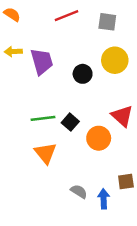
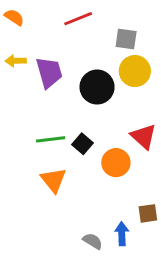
gray square: (107, 22) -> (126, 39), moved
black circle: (83, 74) -> (97, 87), size x1.5
gray semicircle: (79, 191) -> (93, 241), moved

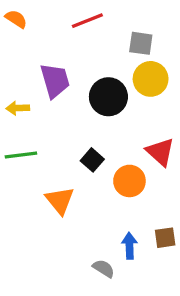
yellow arrow: (16, 61) -> (18, 108), moved
green line: (51, 139) -> (21, 155), moved
blue arrow: (122, 234) -> (129, 246), moved

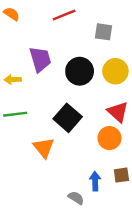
yellow circle: (151, 79) -> (115, 71), moved
black square: (92, 160) -> (68, 118), size x1.6
orange circle: (129, 181) -> (109, 138), moved

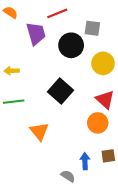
purple trapezoid: (40, 59) -> (36, 34), moved
black circle: (80, 71) -> (71, 45), moved
black square: (68, 118) -> (60, 91), moved

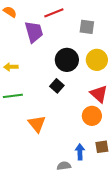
black circle: (71, 45) -> (67, 60), moved
black square: (60, 91) -> (57, 86), size x0.6
gray semicircle: (68, 176) -> (64, 166), turned -40

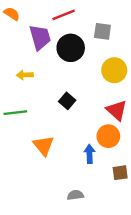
black circle: (67, 60) -> (71, 48), moved
yellow arrow: (11, 67) -> (25, 75), moved
blue arrow: (80, 152) -> (90, 154), moved

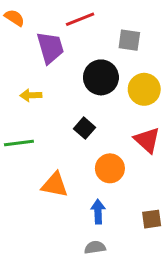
black circle: (71, 48) -> (101, 77), moved
orange circle: (108, 136) -> (110, 168), moved
orange triangle: (44, 146) -> (55, 185), turned -40
blue arrow: (90, 154) -> (98, 212), moved

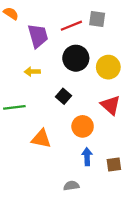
red line: (80, 19) -> (71, 26), moved
gray square: (129, 40) -> (97, 19), moved
yellow arrow: (31, 95) -> (32, 72), moved
blue arrow: (98, 212) -> (87, 157), moved

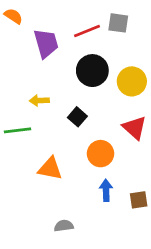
yellow arrow: (32, 72) -> (39, 100), moved
gray semicircle: (71, 186) -> (64, 226), moved

